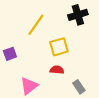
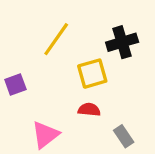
black cross: (78, 15) -> (122, 42), moved

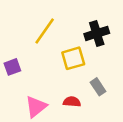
red semicircle: (89, 110) -> (72, 102), moved
gray rectangle: (124, 136) -> (98, 87), moved

